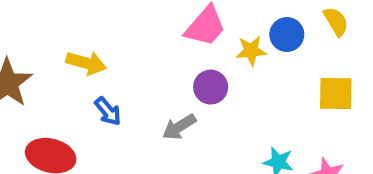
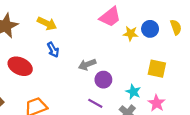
purple circle: (211, 87) -> (103, 80), moved
yellow square: (336, 94) -> (157, 69), moved

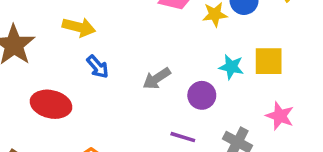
purple circle: (103, 80) -> (202, 95), moved
cyan star: (133, 92) -> (231, 67), moved

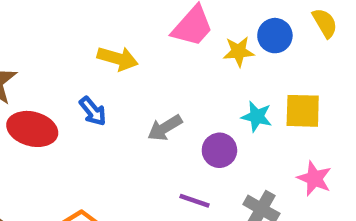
yellow arrow: (79, 27) -> (118, 58), moved
red ellipse: (51, 104) -> (32, 129), moved

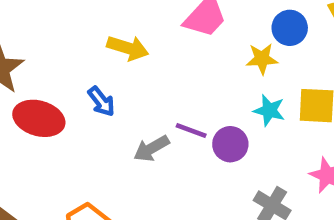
yellow star: (239, 52) -> (262, 59), moved
gray arrow: (165, 128) -> (151, 148), moved
purple line: (195, 201) -> (191, 130), moved

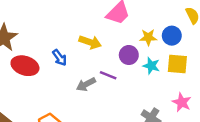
blue circle: (290, 28) -> (172, 36), moved
yellow arrow: (128, 48) -> (90, 42), moved
purple circle: (230, 144) -> (129, 55), moved

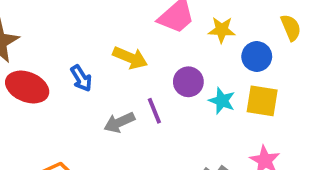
yellow star: (148, 37) -> (222, 30), moved
purple line: (108, 75) -> (154, 111), turned 42

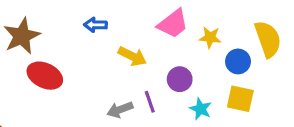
yellow semicircle: (291, 28) -> (268, 39), size x1.6
blue arrow: (81, 78) -> (96, 25), moved, turned 120
cyan star: (222, 101) -> (201, 109), moved

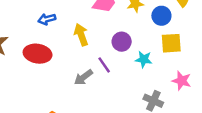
yellow arrow: (132, 56) -> (81, 35), turned -120
red ellipse: (45, 76) -> (38, 54), moved

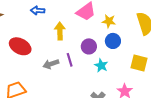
blue circle: (161, 16) -> (113, 41), moved
yellow square: (171, 43) -> (139, 63), moved
red ellipse: (38, 54) -> (20, 46), moved

